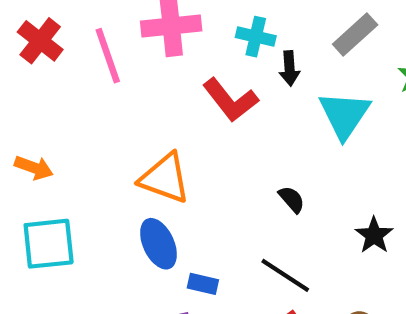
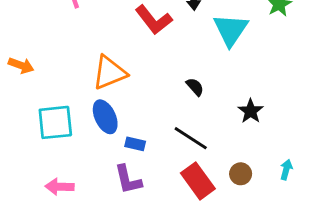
orange triangle: (165, 178) -> (109, 73), turned -42
cyan square: (49, 244) -> (55, 122), moved

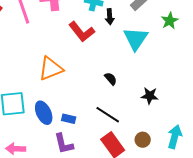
black star: (251, 111) -> (150, 96), turned -30
blue ellipse: (105, 117) -> (44, 113), moved
cyan arrow: (286, 170) -> (175, 137), size x1.6

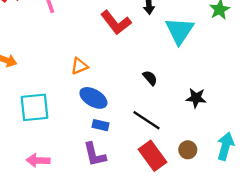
orange triangle: (51, 69) -> (79, 66), size x0.6
blue ellipse: (44, 113) -> (93, 98), moved, turned -35

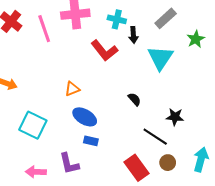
cyan square: (34, 107) -> (33, 125), turned 32
black line: (147, 120) -> (155, 137), moved
purple L-shape: (95, 155) -> (69, 164), moved

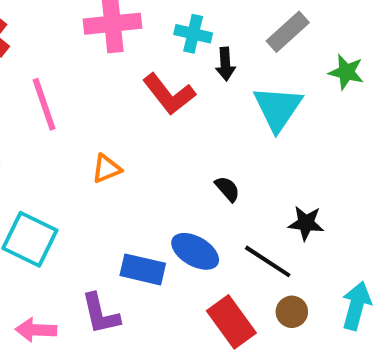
pink line: (44, 29) -> (44, 104), moved
green star: (196, 39) -> (346, 72), turned -30
blue ellipse: (85, 117) -> (195, 251), moved
blue rectangle: (91, 141) -> (143, 269), size x1.5

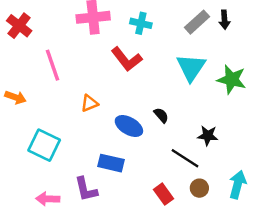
black arrow: (225, 64) -> (224, 20), moved
green star: (346, 72) -> (232, 79), moved, size x1.4
blue ellipse: (195, 251) -> (129, 126), moved
red rectangle: (231, 322) -> (164, 194), size x0.7

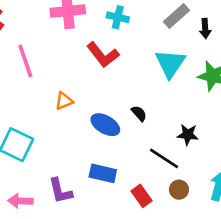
black arrow: (224, 20) -> (205, 29), moved
blue rectangle: (111, 163) -> (103, 173), moved

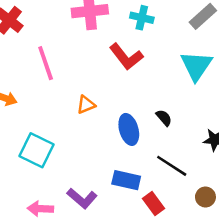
blue ellipse: (105, 125) -> (129, 129), turned 44
black line: (164, 158) -> (172, 166), moved
purple L-shape: (60, 191) -> (82, 198), turned -36
red rectangle: (142, 196) -> (153, 204), moved

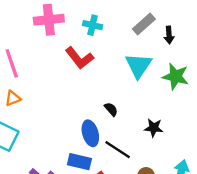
orange triangle: (86, 105) -> (13, 98), moved
blue ellipse: (129, 129) -> (90, 133), moved

